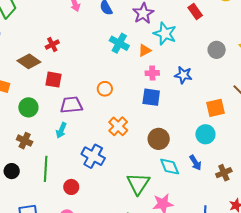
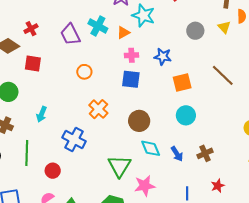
purple trapezoid: (71, 105) -> (70, 34), moved, turned -110
orange square: (216, 108) -> (182, 83), moved
blue arrow: (195, 163) -> (177, 154), moved

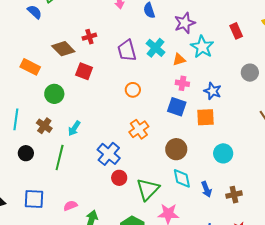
orange square: (182, 83) -> (205, 117), moved
cyan arrow: (42, 114) -> (74, 128), moved
red circle: (53, 171) -> (119, 178), moved

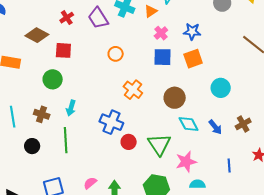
red cross: (89, 37) -> (67, 18), moved
pink cross: (182, 83) -> (161, 33), turned -32
green circle: (54, 94) -> (53, 79), moved

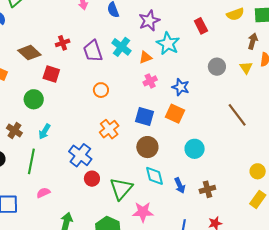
blue square: (162, 57) -> (145, 117), moved
orange square: (193, 59) -> (175, 114), turned 30
pink semicircle: (90, 183) -> (43, 193), moved

